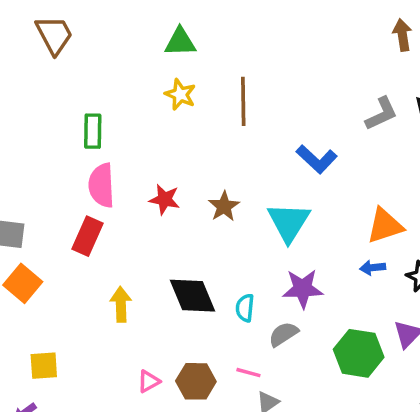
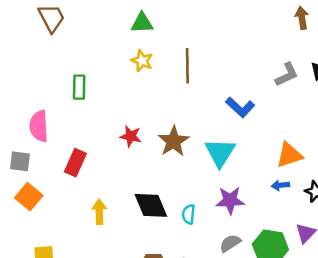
pink semicircle: (102, 185) -> (39, 126), moved
brown star: (224, 206) -> (173, 141), size x1.4
gray semicircle: (283, 334) -> (230, 243), moved

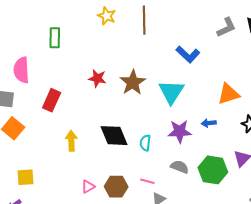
blue arrow: (280, 185) -> (209, 123), moved
gray semicircle: (230, 243) -> (180, 167), turned 54

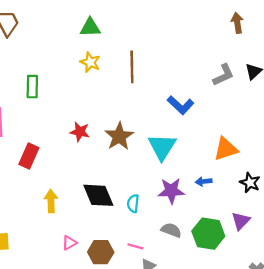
pink triangle: (88, 187) -> (69, 243), moved

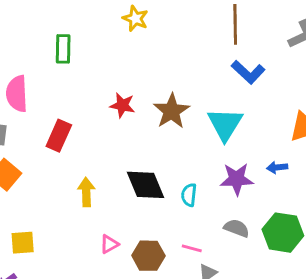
brown line: (132, 67) -> (235, 24), moved

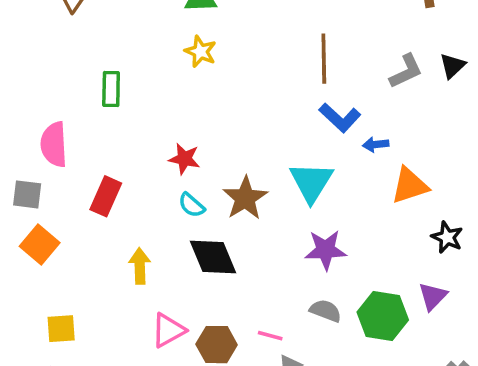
brown star: (172, 111) -> (245, 198), moved
blue arrow: (277, 167) -> (376, 144), moved
cyan semicircle: (189, 195) -> (192, 205), moved, turned -55
pink triangle: (109, 244) -> (168, 330), size x1.5

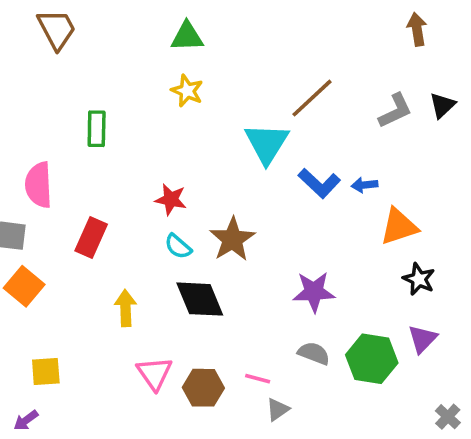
brown line: (324, 59) -> (312, 98), turned 48
blue L-shape: (340, 118) -> (319, 183), moved
cyan triangle: (311, 182) -> (267, 143), moved
black star: (447, 237) -> (419, 279), moved
pink triangle: (168, 330) -> (154, 373), turned -36

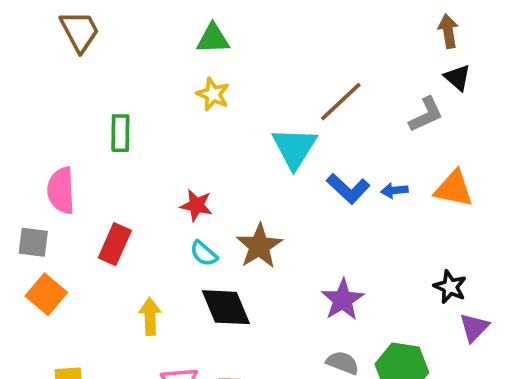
black triangle: (442, 105) -> (457, 78), moved, turned -36
orange triangle: (399, 227) -> (454, 189), moved, turned 30
purple star: (314, 292) -> (343, 300), turned -30
purple triangle: (422, 339) -> (474, 328), moved

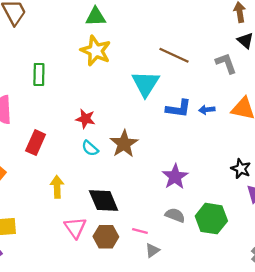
yellow star: (213, 94) -> (96, 51), size x1.5
brown line: (341, 102) -> (174, 55), turned 68
gray L-shape: (426, 115) -> (226, 63), turned -85
blue L-shape: (348, 189) -> (178, 109), turned -35
black diamond: (226, 307) -> (104, 200), moved

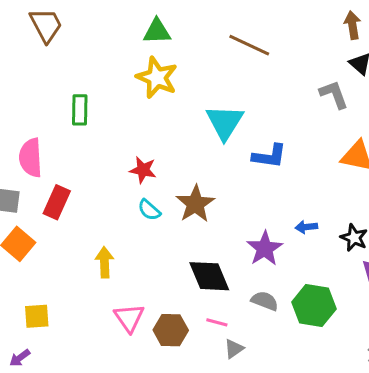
brown line: (174, 55) -> (249, 45), moved
blue arrow: (207, 110) -> (306, 227), moved
red rectangle: (36, 143) -> (57, 202), moved
black diamond: (104, 200) -> (209, 276), moved

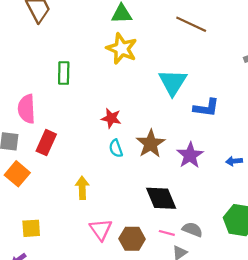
cyan semicircle: (149, 210) -> (116, 148), turned 30
purple star: (265, 248) -> (190, 155), moved
gray semicircle: (265, 301) -> (192, 229), moved

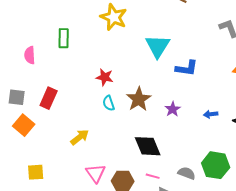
pink semicircle: (27, 109) -> (30, 55), moved, size x0.7
purple star: (190, 155) -> (173, 109), size x0.7
yellow arrow: (82, 188) -> (80, 137), turned 54
gray semicircle: (192, 229) -> (187, 173), moved

